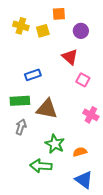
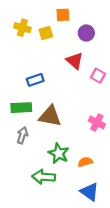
pink square: (83, 80) -> (98, 76), moved

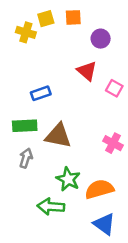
yellow square: (46, 33) -> (46, 19), moved
orange semicircle: (85, 162) -> (99, 189), size x1.6

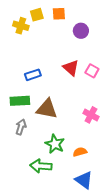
red triangle: (87, 71) -> (71, 68), moved
orange semicircle: (99, 189) -> (80, 152), size x0.6

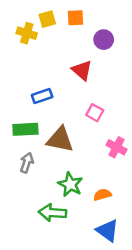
red triangle: (71, 68) -> (82, 70), moved
pink square: (92, 71) -> (95, 113), moved

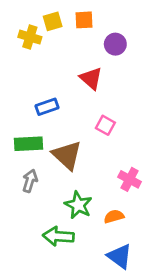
brown triangle: (60, 140) -> (67, 155), turned 32
pink cross: (116, 147) -> (130, 179), moved

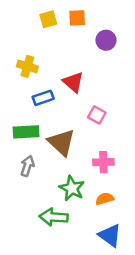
yellow cross: (30, 37) -> (27, 66), moved
red triangle: (91, 78) -> (73, 82), moved
pink cross: (130, 179) -> (103, 162), moved, turned -30

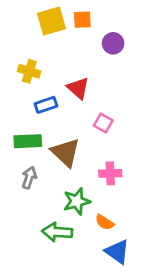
yellow square: (48, 19) -> (52, 21), size x1.5
green star: (72, 188) -> (77, 201), turned 30
orange semicircle: (105, 199) -> (105, 222), moved, turned -132

